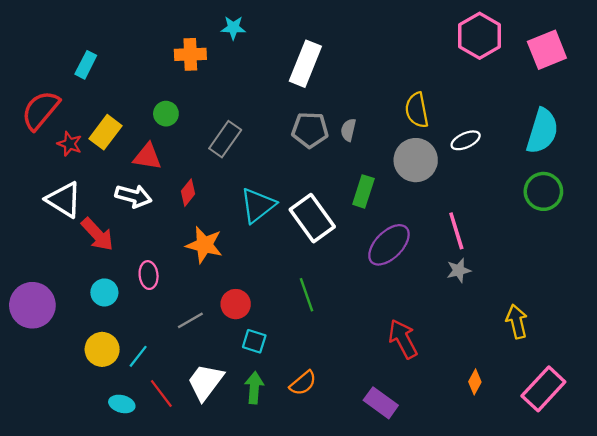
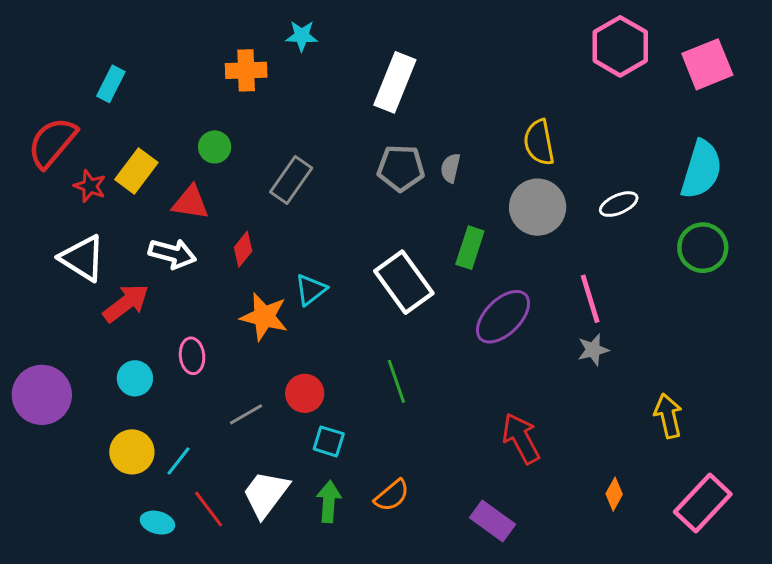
white ellipse: (466, 140) -> (619, 204), moved
cyan triangle: (258, 205) -> (311, 290), moved, size x0.7
red arrow: (97, 234) -> (126, 303), turned -84

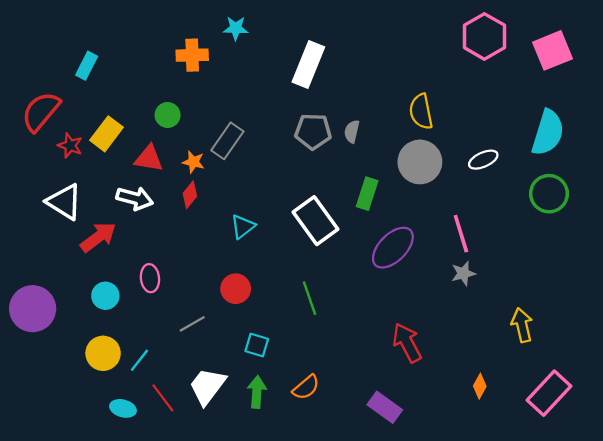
orange star: (264, 317) -> (193, 162), moved, size x0.6
red circle: (305, 393) -> (236, 289), moved

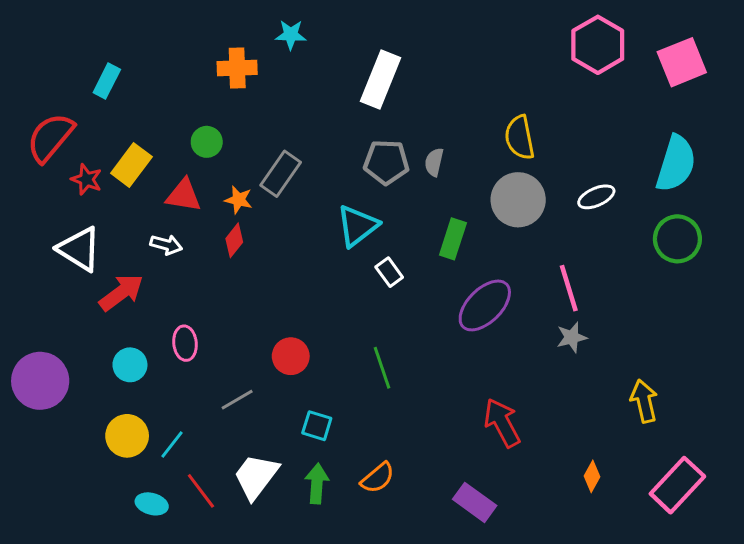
white arrow: (135, 198) -> (166, 245), size x0.7
white rectangle: (315, 221) -> (389, 272), size x0.5
cyan triangle: (243, 227) -> (357, 226), moved, size x1.4

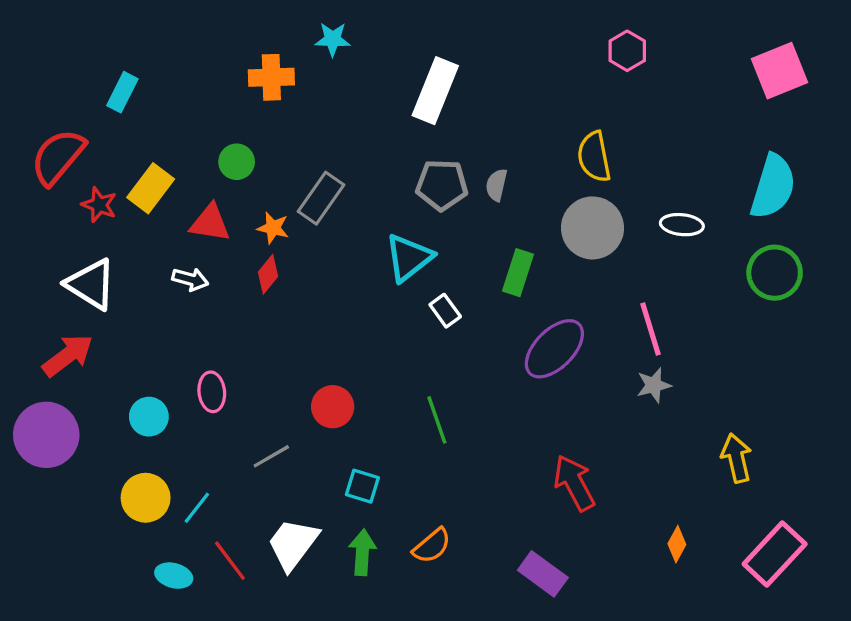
pink hexagon: (598, 45) -> (627, 51), moved, size x0.6
white ellipse: (596, 197) -> (682, 225), turned 30
red arrow: (121, 292) -> (68, 355), moved

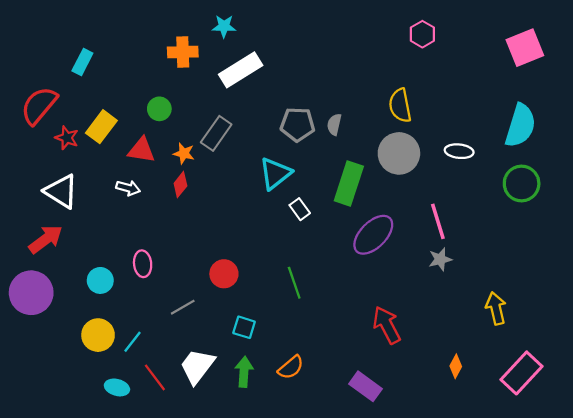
white rectangle: (435, 91) -> (241, 70), moved, turned 36
green rectangle: (518, 273) -> (349, 184), size x1.4

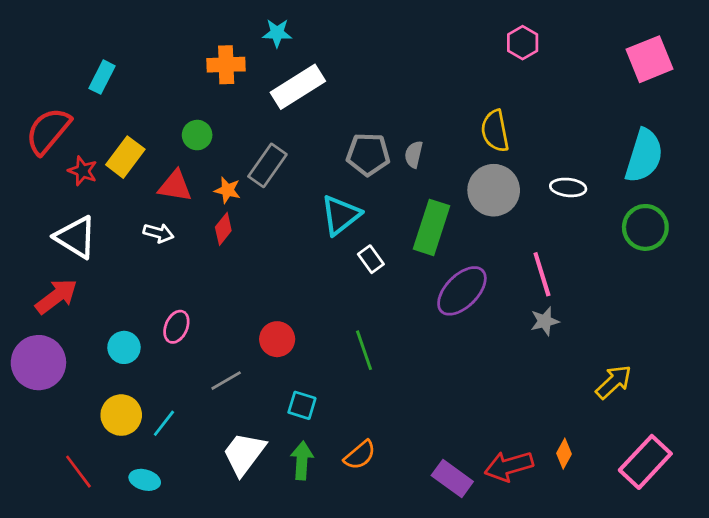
pink ellipse: (143, 264) -> (176, 327), turned 30
yellow arrow: (496, 308) -> (614, 382), turned 60
red arrow: (387, 325) -> (509, 466), moved, turned -78
red line: (155, 377) -> (78, 472), moved

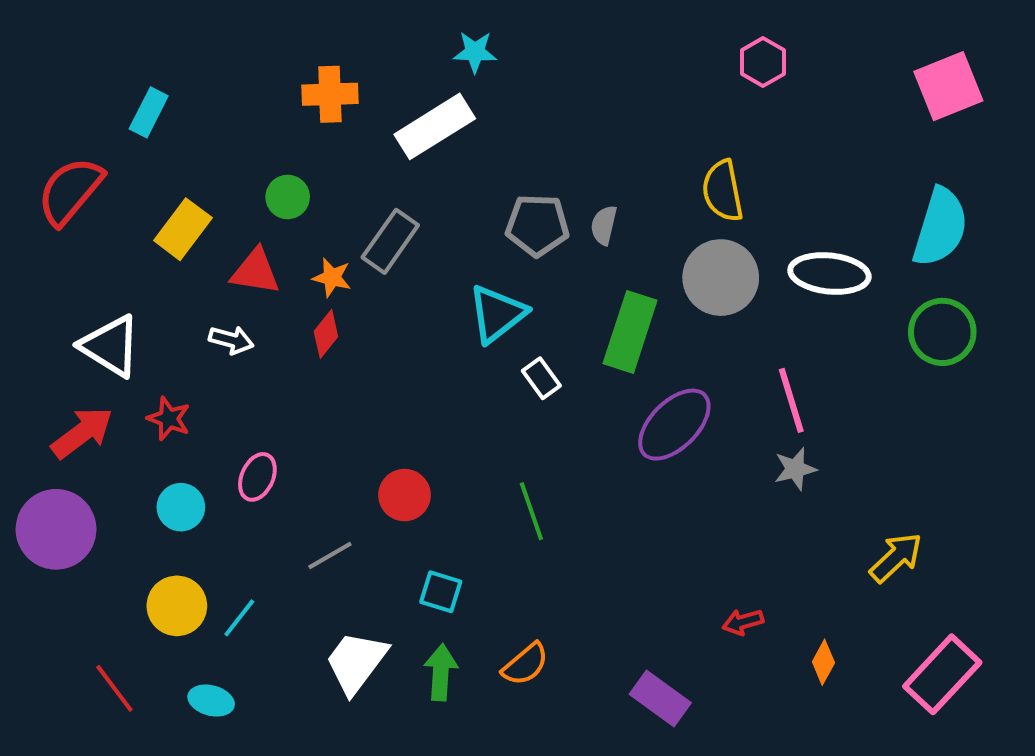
cyan star: (277, 33) -> (475, 52), moved
red star: (83, 171) -> (169, 419), moved
white ellipse: (568, 187) -> (829, 274), size x1.5
red arrow: (509, 466) -> (743, 622), moved, size x0.6

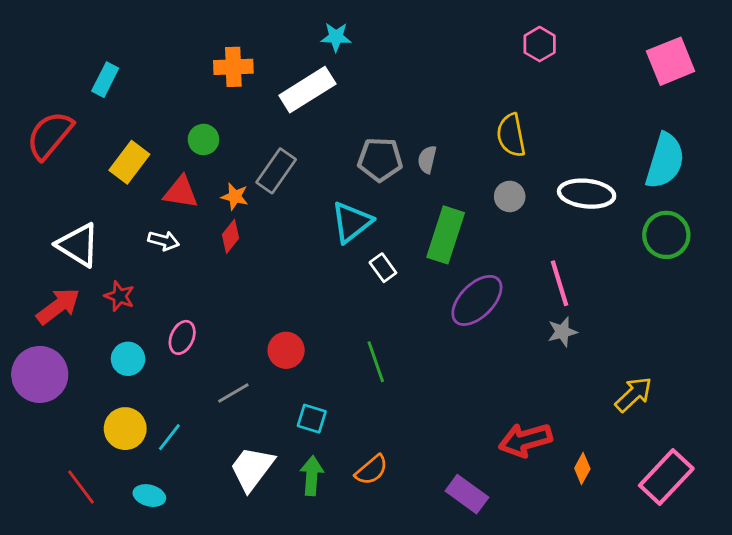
gray circle: (721, 278) -> (510, 196), size x0.6
red arrow: (743, 622) -> (525, 440), size x1.8

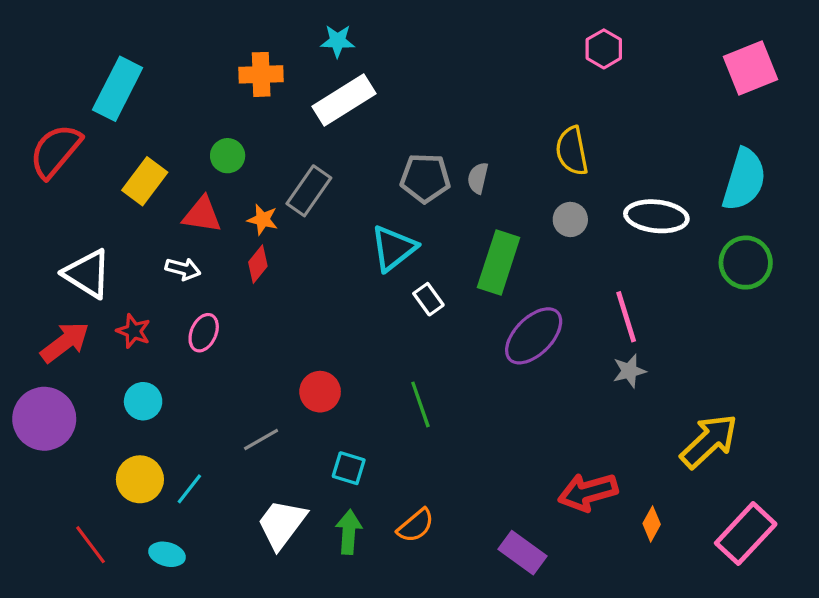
cyan star: (336, 37) -> (338, 41), moved
cyan rectangle: (105, 80) -> (118, 89), size x1.6
pink ellipse: (182, 337) -> (204, 333), moved
yellow arrow: (634, 394) -> (709, 441), size x1.4

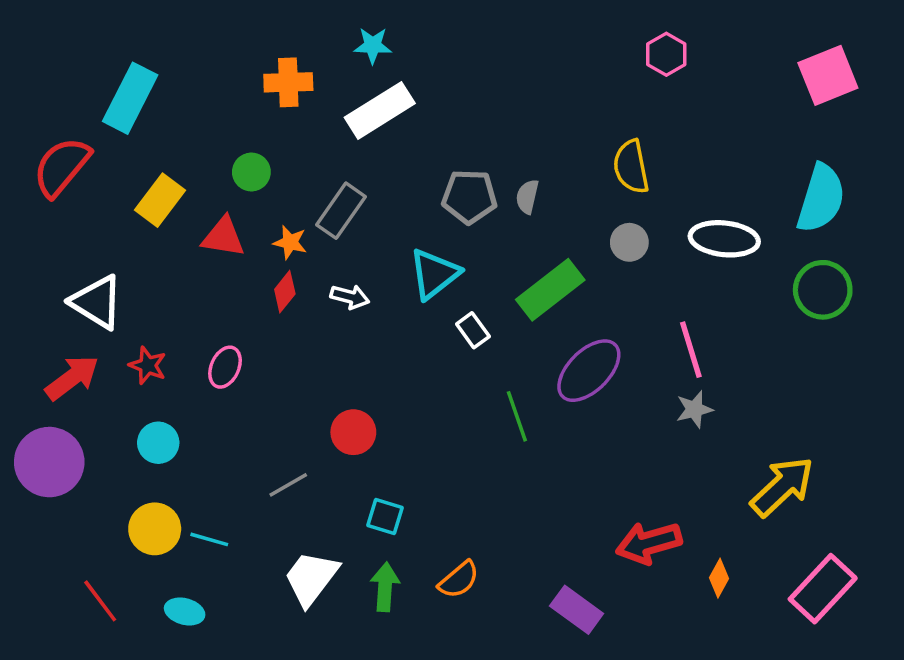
green rectangle: (499, 263) -> (550, 290), turned 34
white arrow: (183, 269) -> (350, 297), moved
green line: (420, 404) -> (517, 416), moved
cyan line: (189, 489) -> (209, 539), turned 68

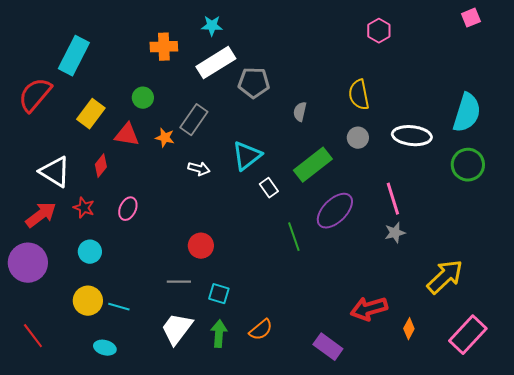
pink square: (828, 75) -> (471, 18), moved, size x0.6
gray pentagon: (469, 197) -> (254, 83), moved
red diamond: (285, 292) -> (101, 166), moved
gray line: (288, 485) -> (179, 282), moved, turned 30
red line: (100, 601) -> (33, 336), moved

